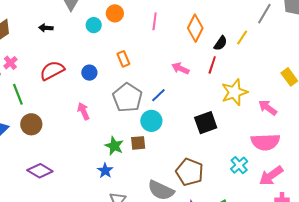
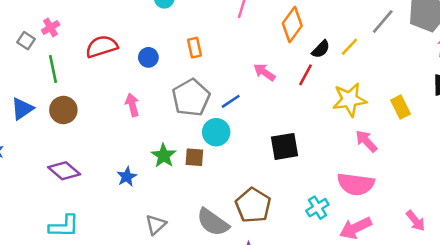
yellow star: (234, 92) -> (350, 100), moved
blue star: (105, 171) -> (127, 177), moved

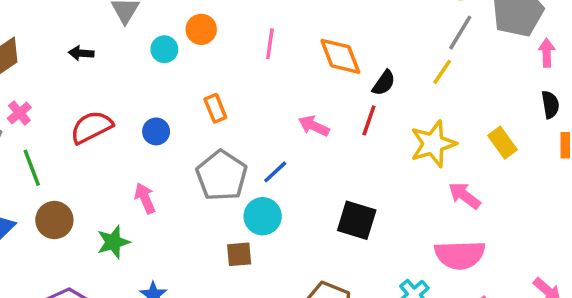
orange diamond: (292, 25) -> (340, 56), turned -48
yellow line: (349, 47) -> (442, 72), moved
black square: (285, 146) -> (357, 220), turned 36
green star: (164, 156) -> (113, 242), moved, turned 30

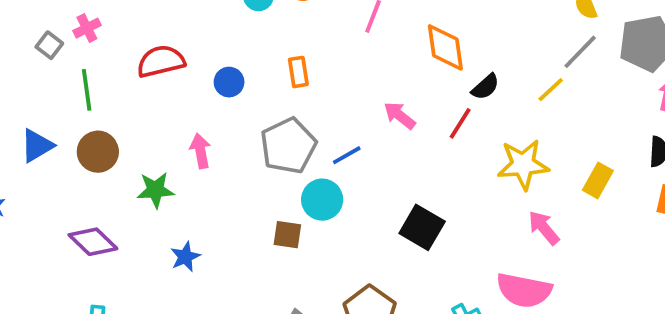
yellow rectangle: (502, 143) -> (598, 180), turned 52

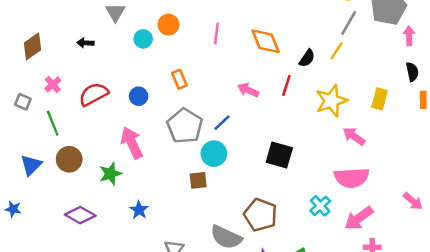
pink cross: (87, 28) -> (53, 84), moved
black semicircle: (485, 87) -> (307, 58), moved
pink arrow: (200, 151) -> (132, 143), size x1.5

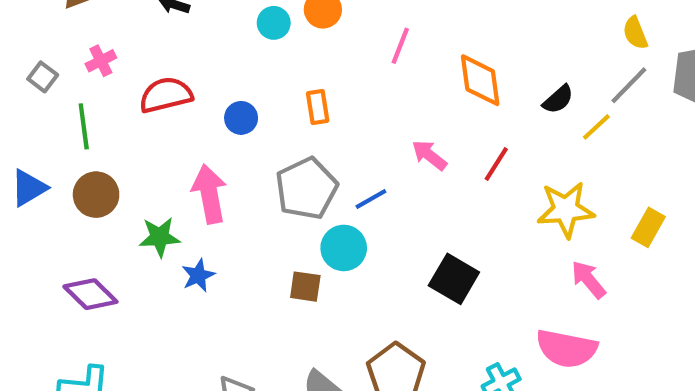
black semicircle: (307, 58) -> (558, 99), moved
blue star: (139, 210) -> (198, 275), moved

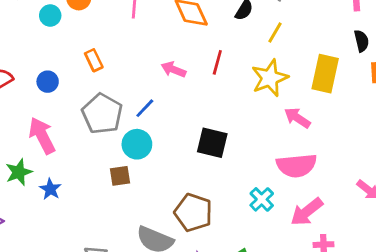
yellow line: (596, 127) -> (275, 33), moved
yellow rectangle: (648, 227) -> (325, 74), size x1.5

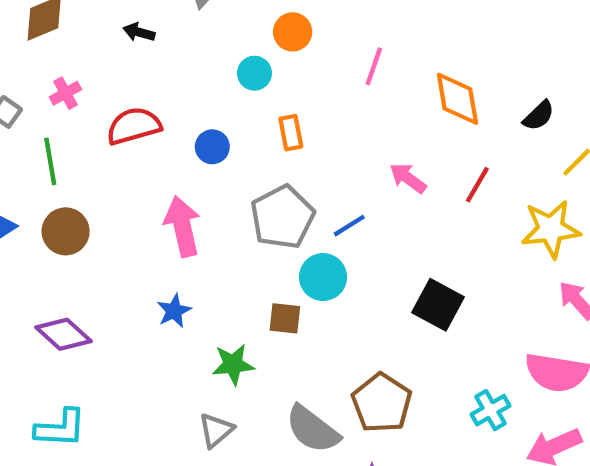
cyan circle: (50, 16) -> (254, 73), moved
green star: (19, 172) -> (233, 364), moved

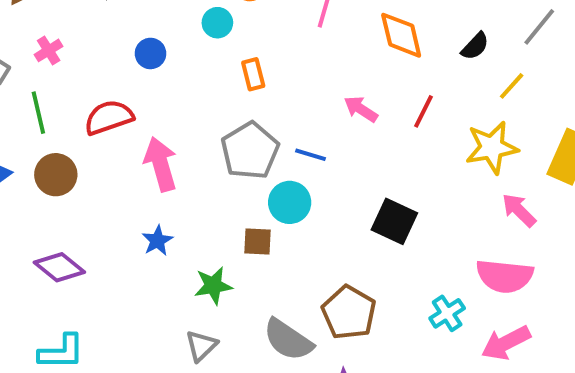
red semicircle: (134, 126) -> (109, 117), moved
blue circle: (212, 147) -> (150, 53), moved
blue line: (349, 226) -> (311, 155), turned 52

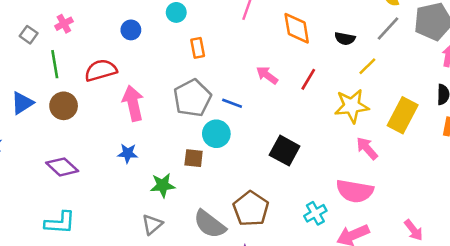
black semicircle: (475, 46) -> (345, 39), turned 54
blue star: (157, 241) -> (128, 153), turned 30

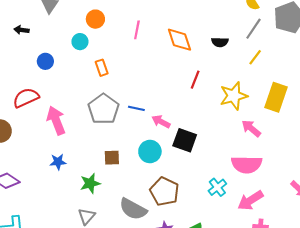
yellow line: (367, 66) -> (255, 57), moved
pink arrow: (267, 75) -> (161, 122), moved
cyan circle: (216, 134) -> (150, 152), moved

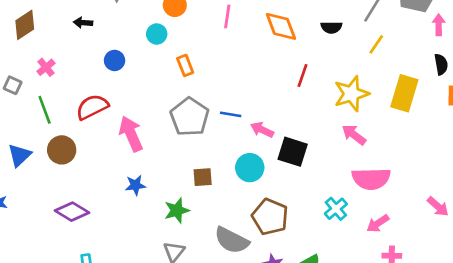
pink arrow: (251, 128) -> (354, 135), moved
pink arrow: (250, 200) -> (378, 223), size x0.7

